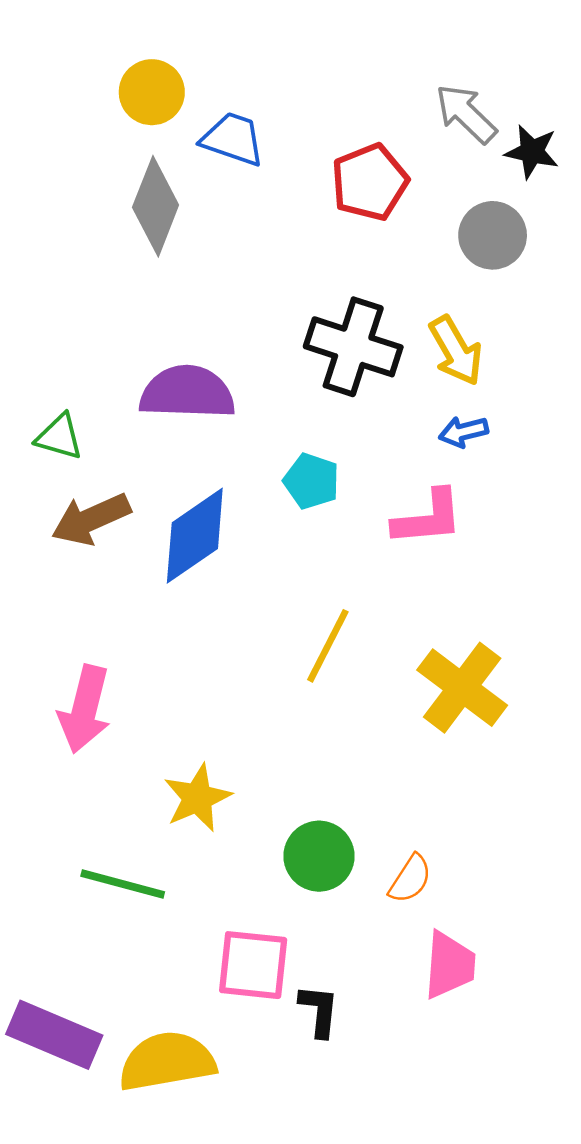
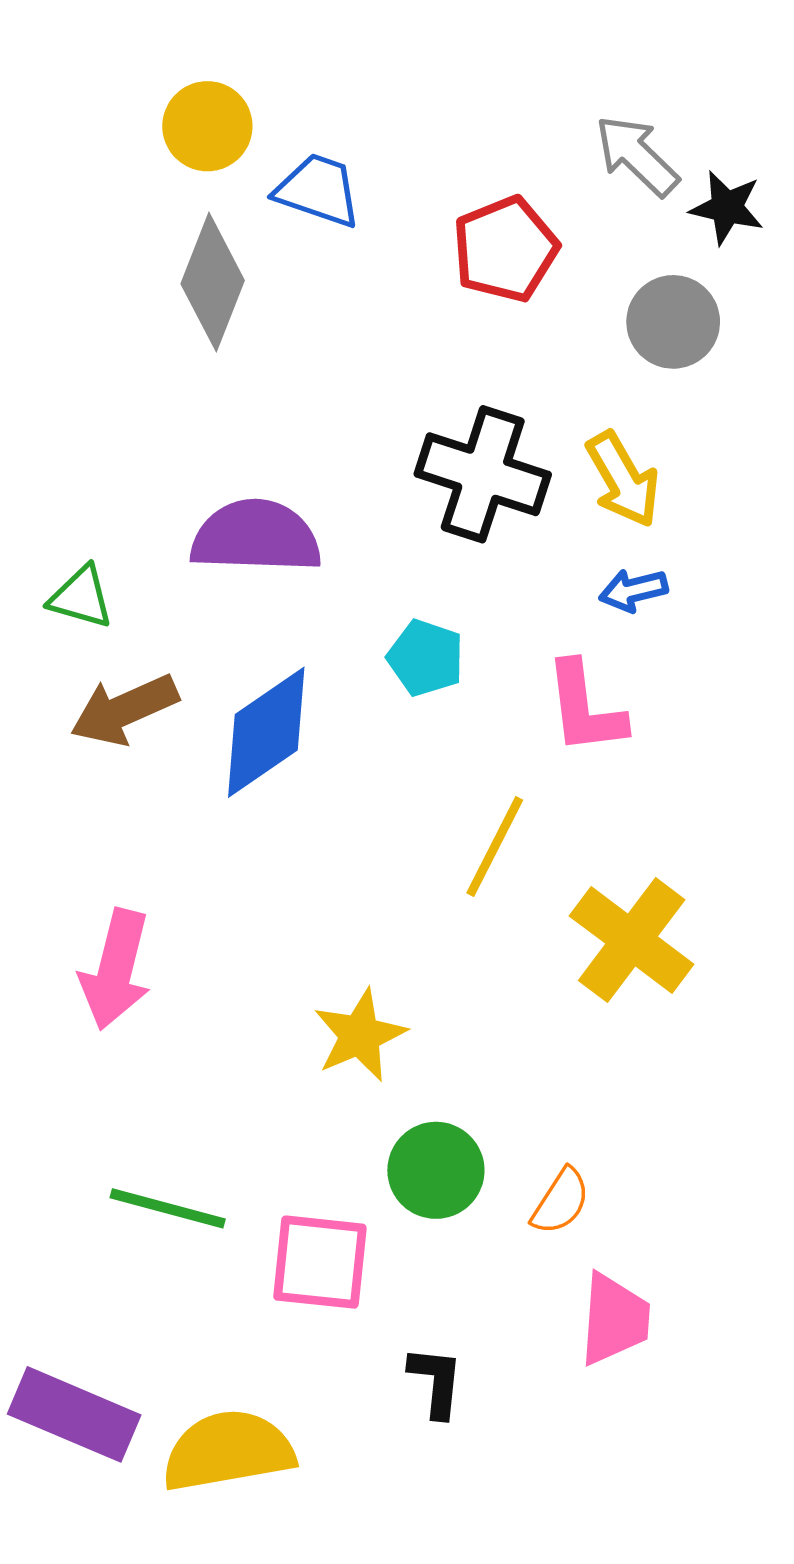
pink L-shape: (428, 518) -> (585, 708), turned 88
yellow line: (328, 646) -> (495, 847), moved
yellow star: (197, 798) -> (360, 1035), moved
pink square: (253, 965) -> (320, 1262), moved

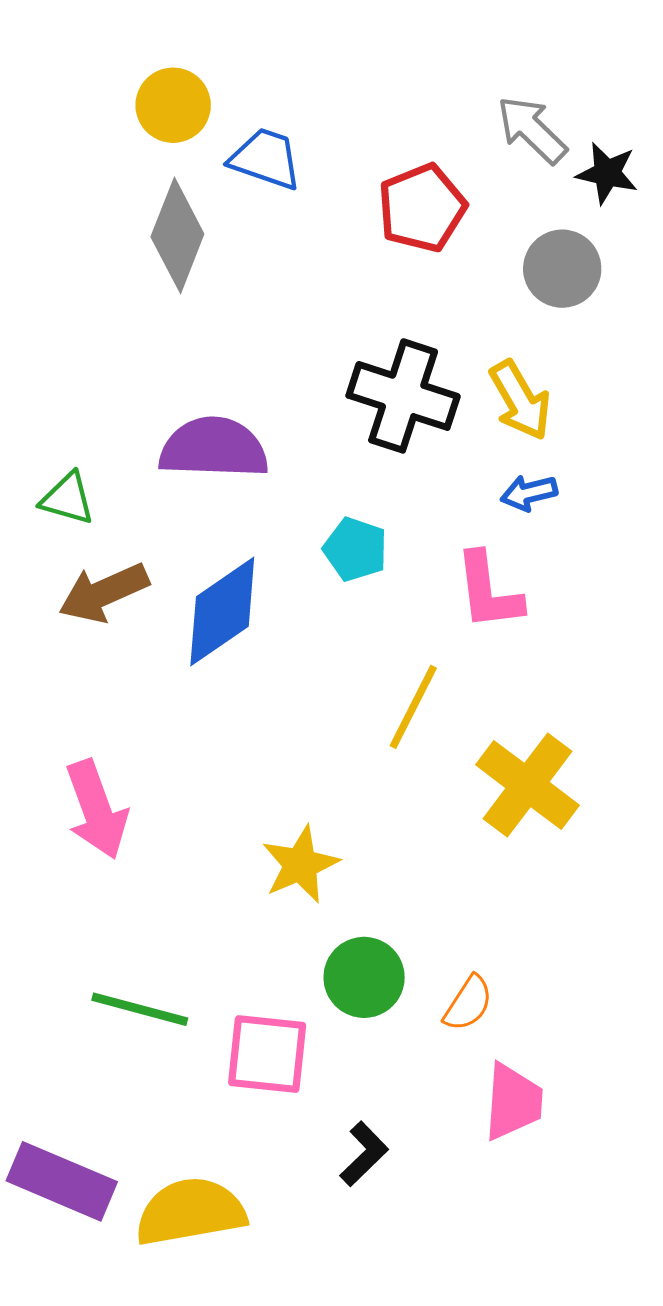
pink arrow: (116, 969) -> (96, 810), turned -34
black L-shape: (436, 1382) -> (364, 1154), turned 40

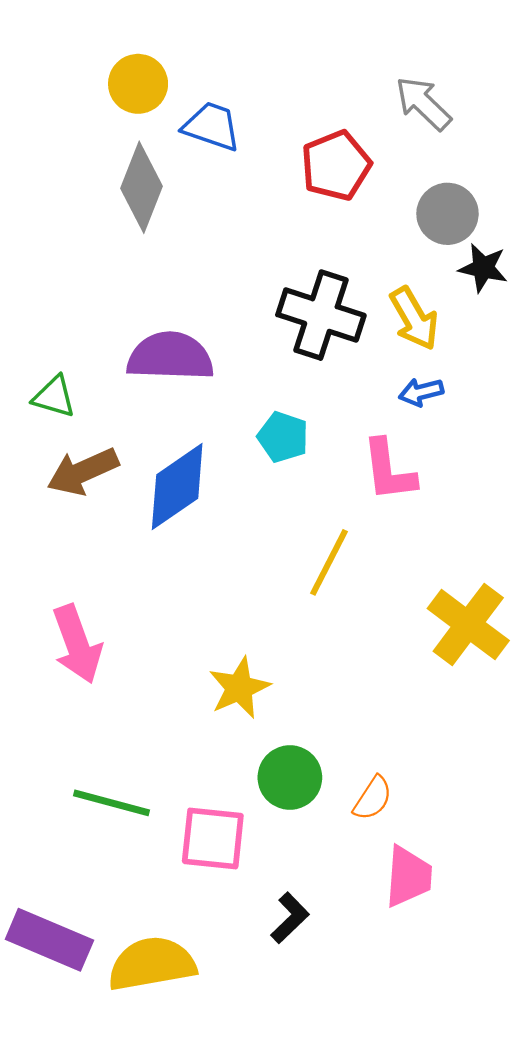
black star: (607, 173) -> (483, 268), moved
yellow cross: (527, 785) -> (468, 624), moved

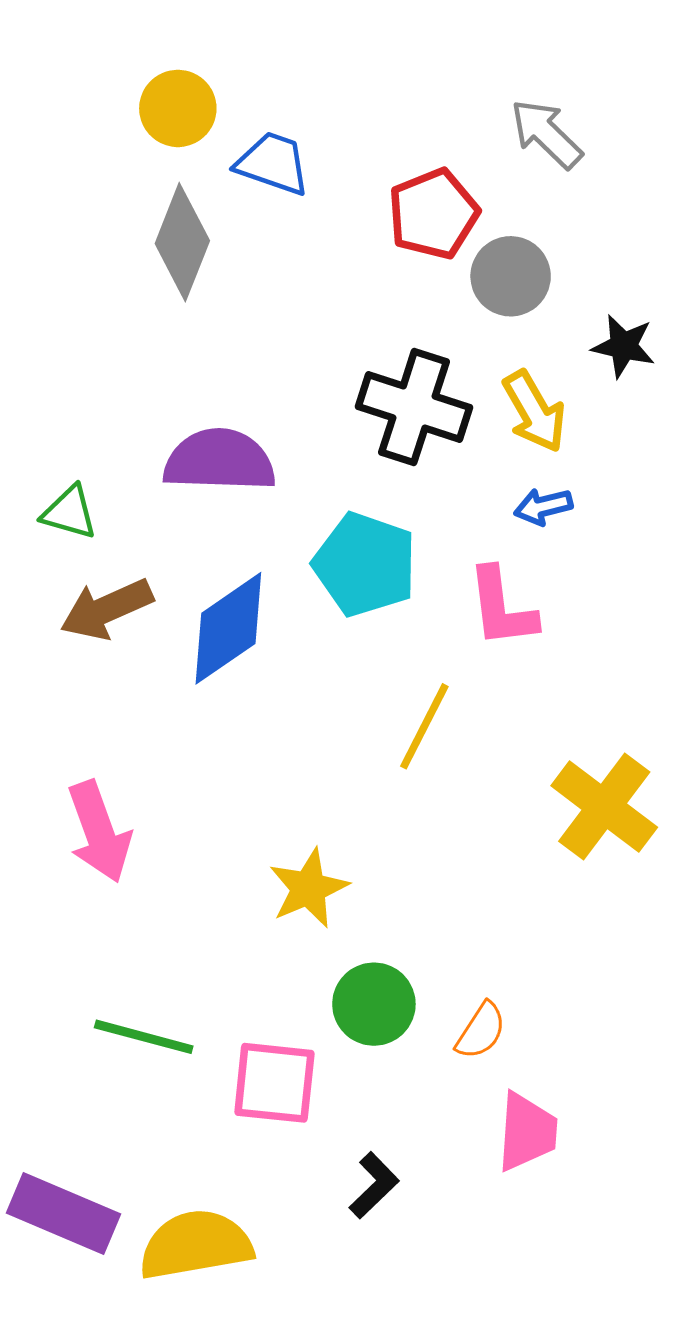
gray circle: (447, 214) -> (511, 276), moved
cyan pentagon: (283, 437) -> (365, 564), size x1.6

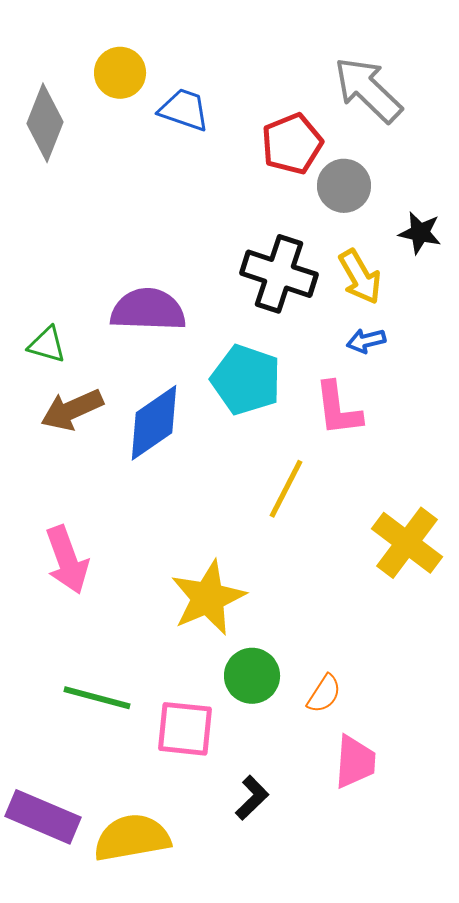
gray arrow: (546, 134) -> (368, 90), size x1.4
gray diamond: (182, 242) -> (45, 123), moved
yellow star: (309, 888) -> (208, 598), size x1.4

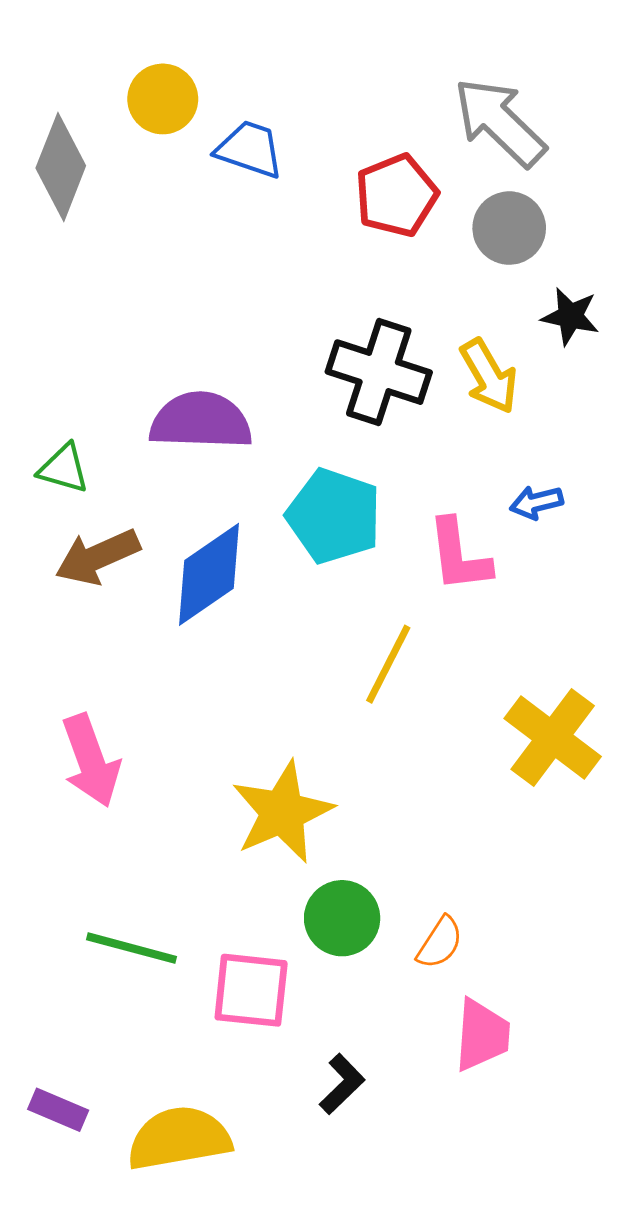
gray circle: (344, 186) -> (509, 228), moved
blue arrow: (366, 341) -> (536, 502), moved
purple rectangle: (43, 817) -> (58, 1110), size x0.6

